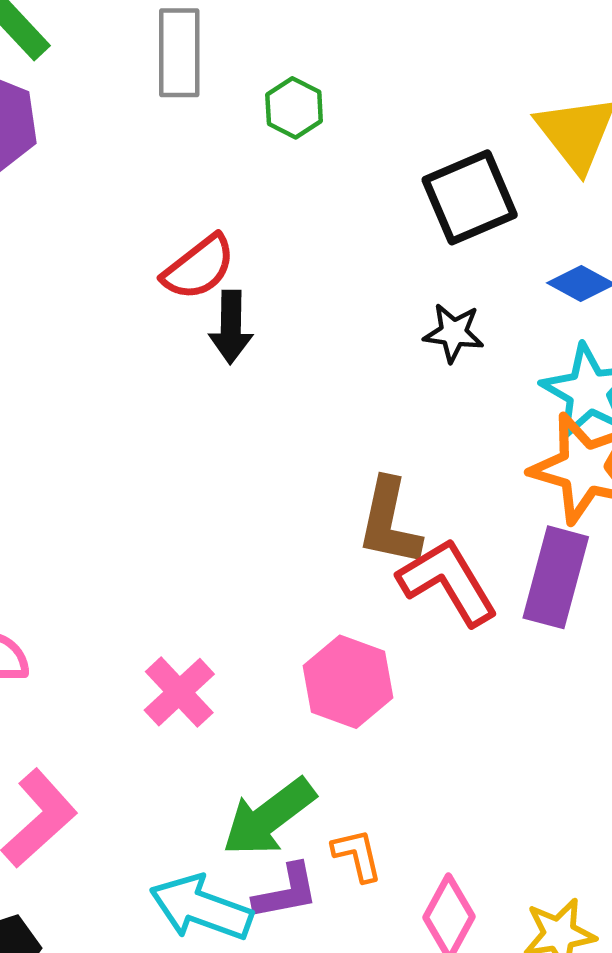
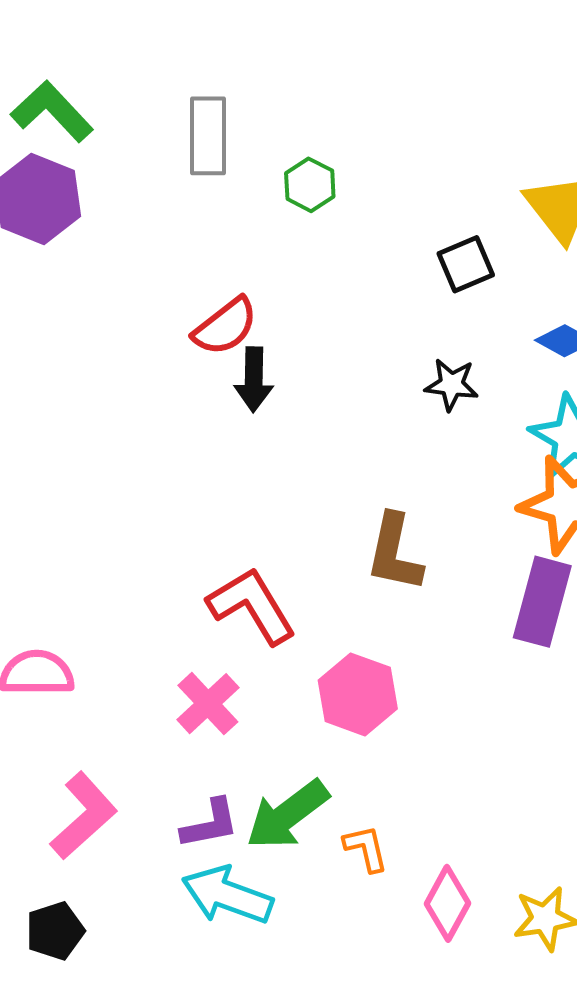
black square: (470, 197) -> (466, 264), size x0.7
red L-shape: (448, 582) -> (252, 606), moved
purple L-shape: (286, 892) -> (210, 824), moved

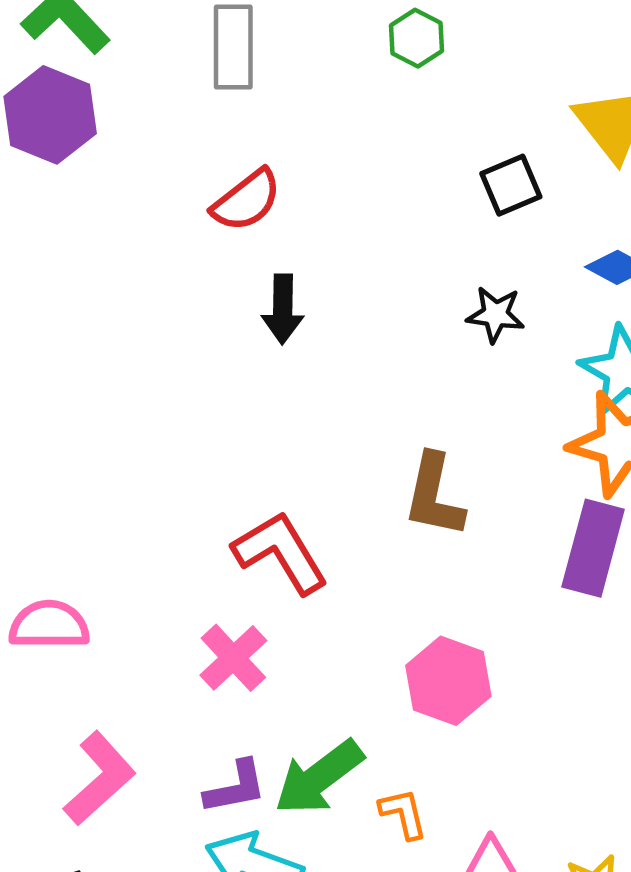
green hexagon: (310, 185) -> (416, 38), moved
red semicircle: (225, 326) -> (247, 200), moved
pink hexagon: (358, 694) -> (448, 681), moved

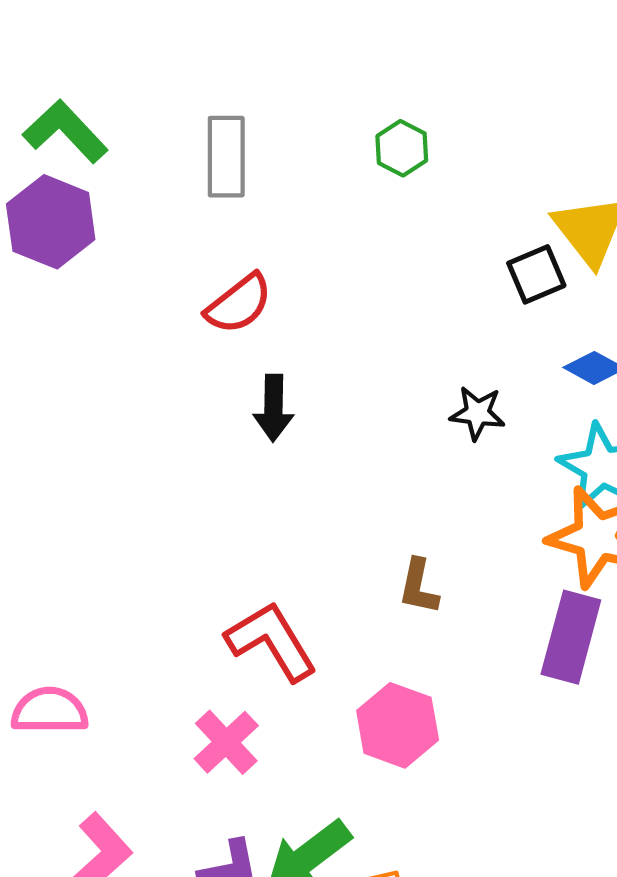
black square: (511, 185) -> (536, 274), moved
brown L-shape: (434, 495) -> (419, 587), size x0.7
pink hexagon: (448, 681) -> (398, 725), moved

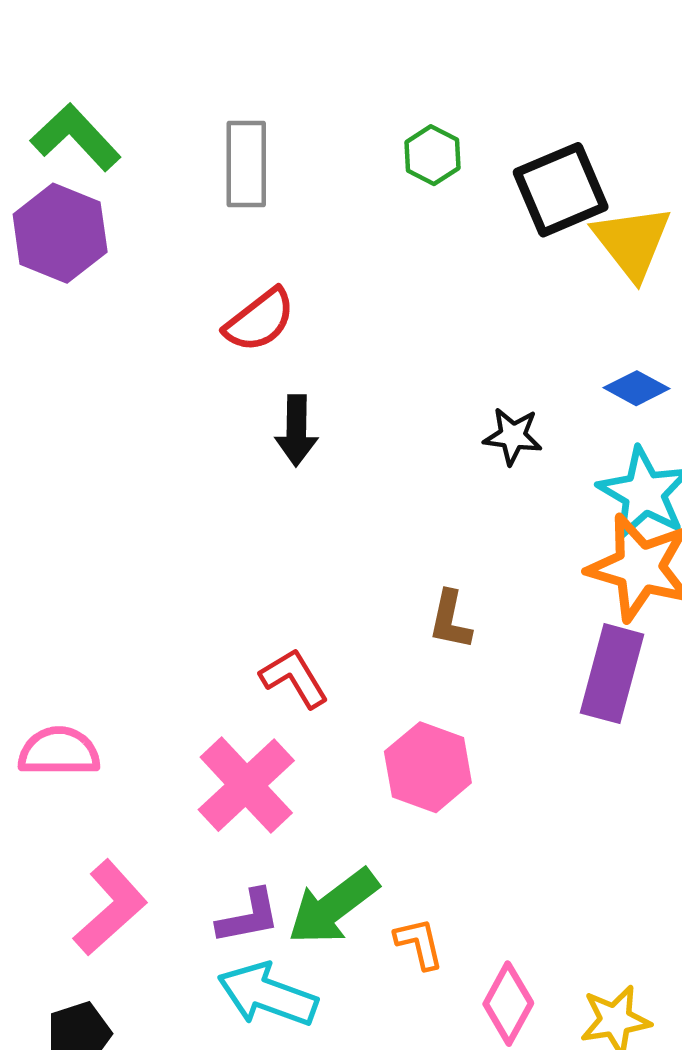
black square: (536, 274) -> (561, 190), moved, size x1.5
red L-shape: (271, 641) -> (294, 678), size x0.7
pink cross: (226, 742) -> (246, 785), size x1.4

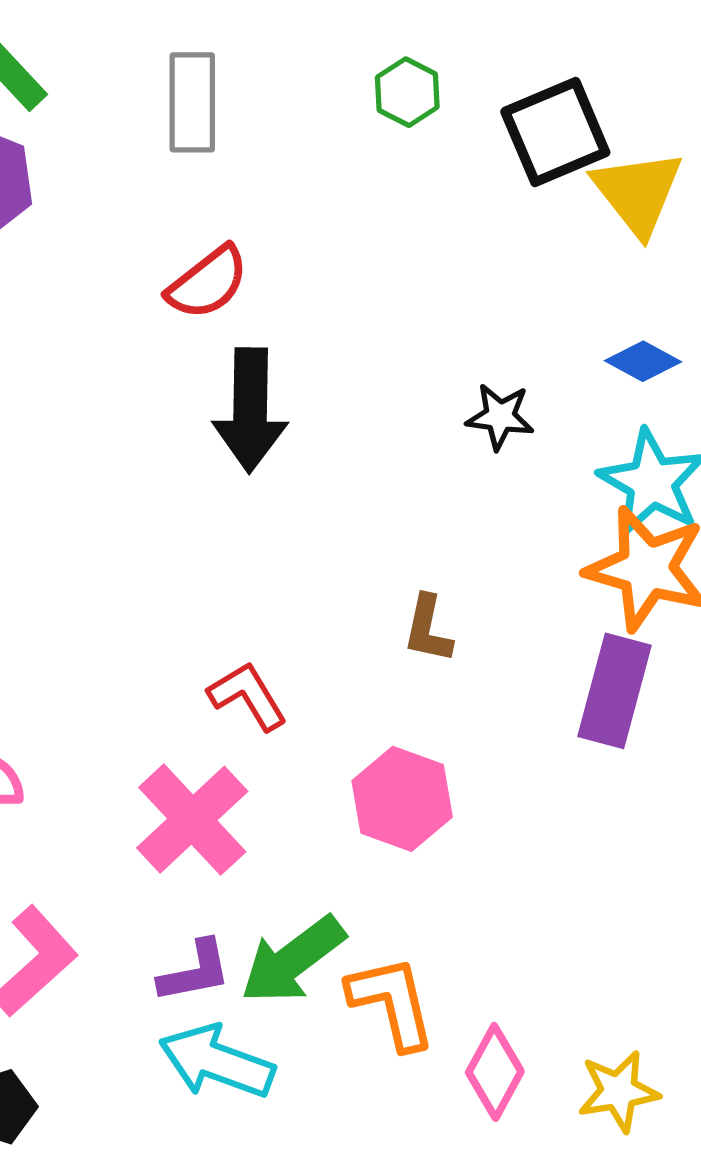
black arrow: (296, 431) -> (250, 410), size x1.5
orange L-shape: (419, 943) -> (392, 1002), size x1.6

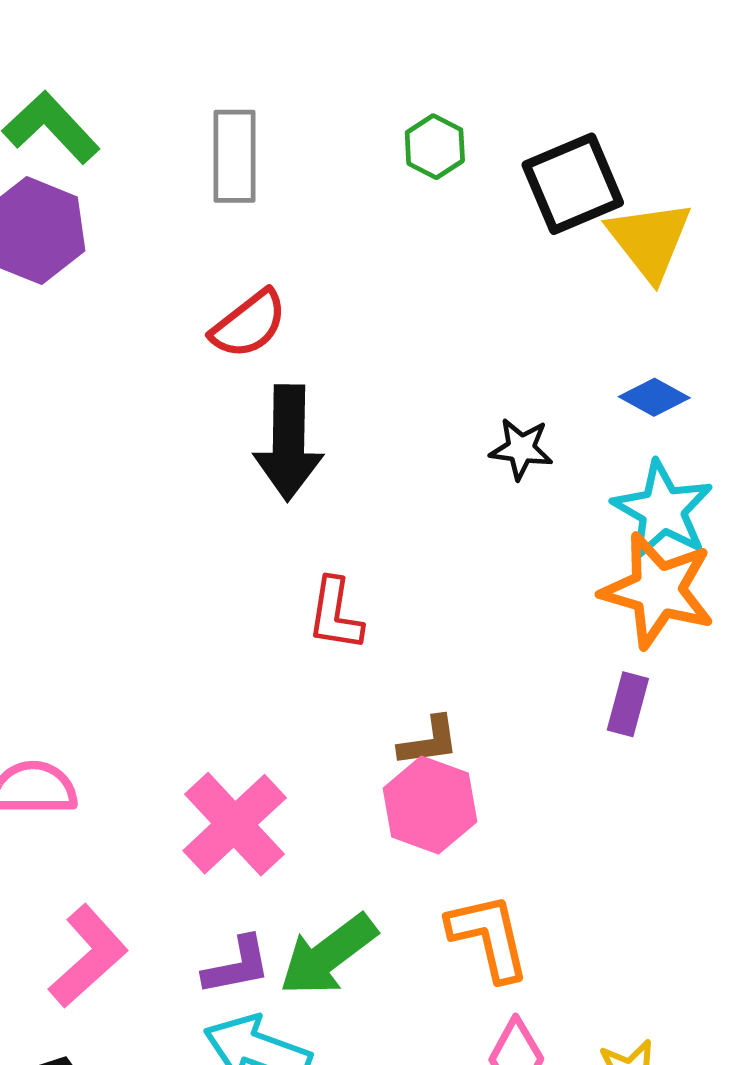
brown L-shape: (428, 629) -> (429, 741), moved, turned -110
purple rectangle: (615, 691) -> (628, 704), size x0.6
red L-shape: (248, 696) -> (335, 614), moved, turned -140
orange L-shape: (392, 1002) -> (489, 937), moved

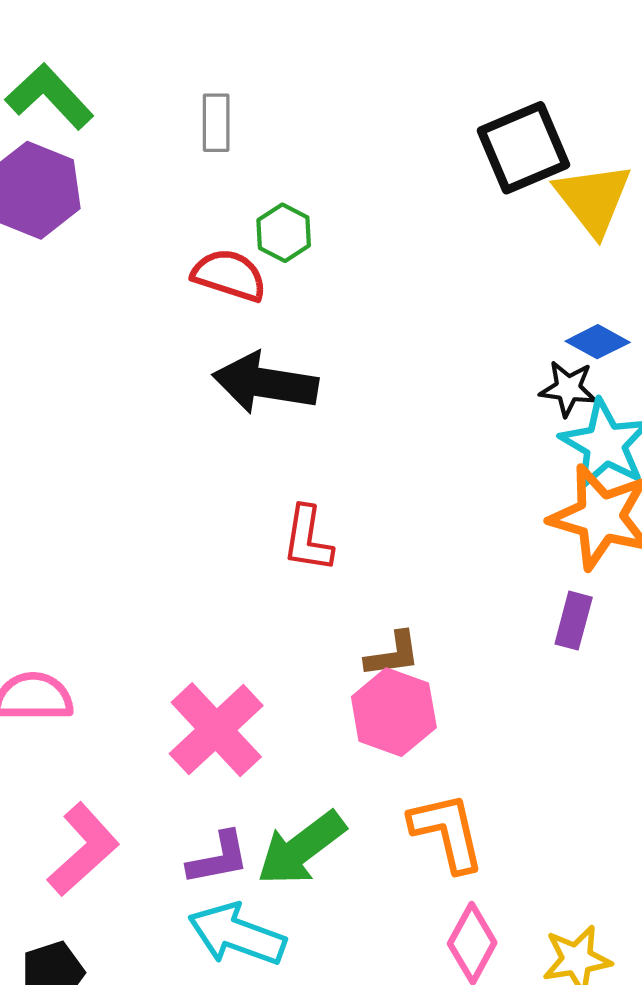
green hexagon: (435, 147) -> (284, 233), moved
gray rectangle: (235, 156) -> (216, 123), size x0.7
red semicircle: (249, 324) -> (229, 275), turned -124
black arrow: (288, 443) -> (265, 383), turned 98
black star: (521, 449) -> (568, 389), moved

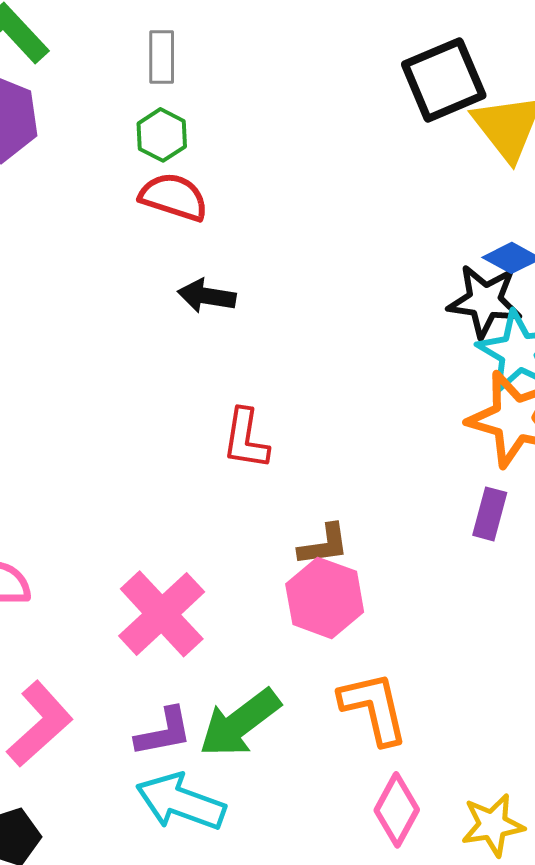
green hexagon: (284, 233) -> (162, 135), moved
black arrow: (265, 383) -> (207, 296), size x0.6
black star: (568, 389) -> (485, 301), size x1.4

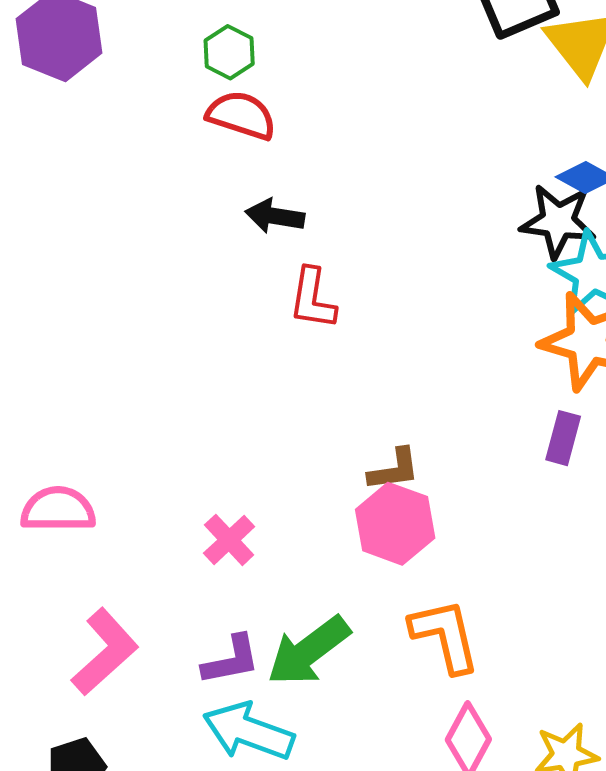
red L-shape: (246, 439) -> (313, 299), moved
pink cross: (162, 614) -> (229, 540), size x0.6

